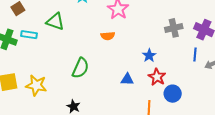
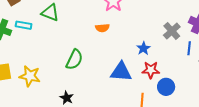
gray cross: (174, 28) -> (172, 31), moved, turned -30
red star: (157, 77) -> (151, 70), turned -30
blue triangle: (127, 79) -> (121, 72), size x1.6

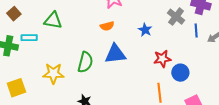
blue star: (143, 48) -> (145, 30), moved
blue triangle: (121, 72) -> (115, 54), moved
yellow star: (30, 76) -> (53, 73), moved

